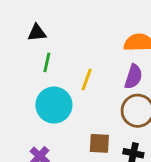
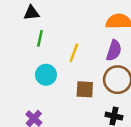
cyan circle: (54, 105) -> (46, 75), size x0.7
brown square: (99, 143) -> (85, 89), moved

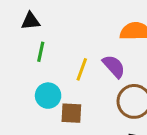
purple semicircle: (114, 50) -> (114, 66), moved, turned -60
brown square: (85, 89) -> (71, 113), moved

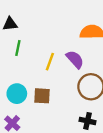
cyan circle: (48, 96) -> (17, 94), moved

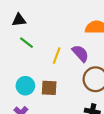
green line: (18, 48) -> (26, 43), turned -64

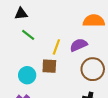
purple semicircle: (80, 53) -> (79, 45), turned -72
brown square: (49, 88) -> (49, 66), moved

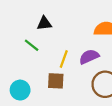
black triangle: (21, 14) -> (44, 23), moved
cyan circle: (27, 75) -> (20, 90), moved

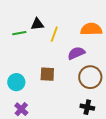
green line: (32, 45) -> (19, 33), moved, turned -48
yellow line: (64, 59) -> (54, 34), moved

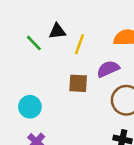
green line: (19, 33) -> (34, 43), turned 56
brown square: (47, 74) -> (78, 83), moved

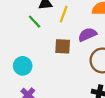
green line: (34, 43) -> (35, 22), moved

